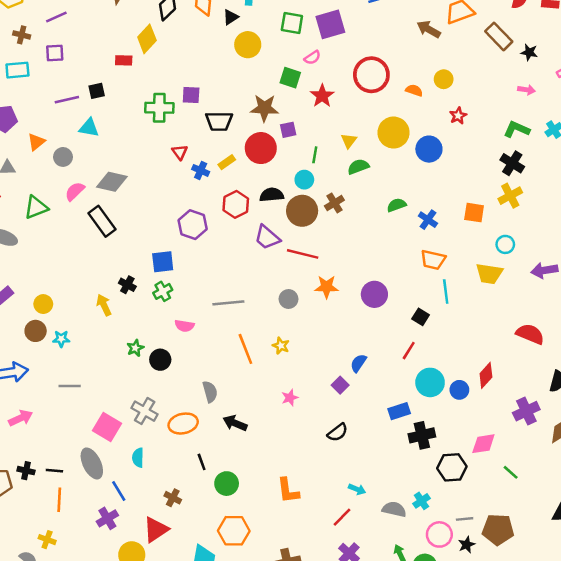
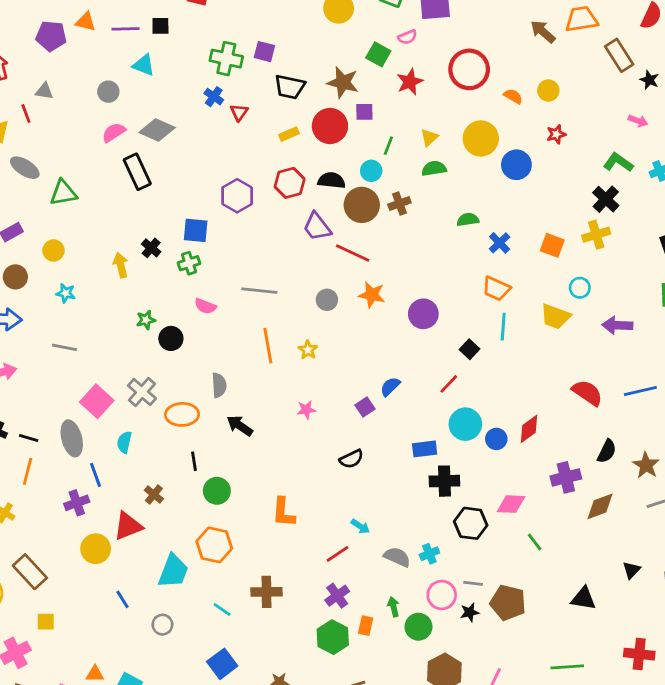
orange triangle: (36, 142) -> (86, 22), moved, turned 42
blue cross: (201, 170) -> (214, 97), moved
green triangle: (36, 207) -> (63, 193), moved
brown circle: (36, 331) -> (15, 277), moved

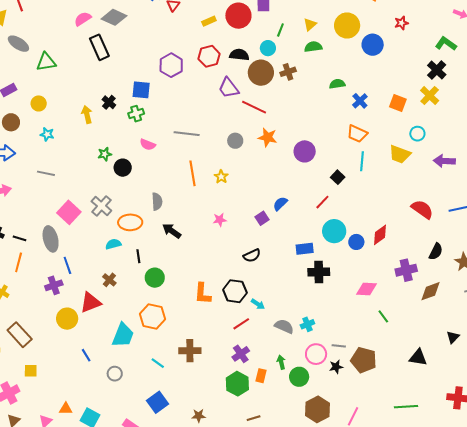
yellow cross: (596, 235) -> (430, 96), turned -30
cyan semicircle: (124, 442) -> (113, 244), moved, turned 63
black hexagon: (471, 523) -> (235, 291), moved

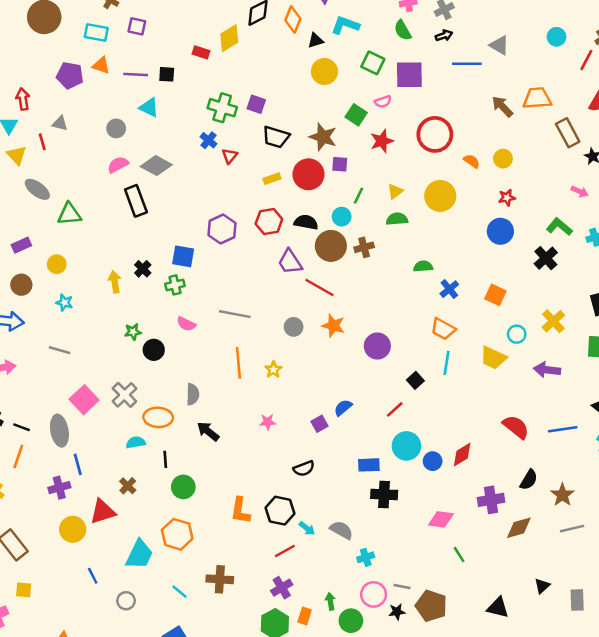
blue circle: (373, 45) -> (500, 231), moved
yellow cross: (430, 96) -> (553, 321), moved
gray semicircle: (284, 326) -> (341, 530), moved

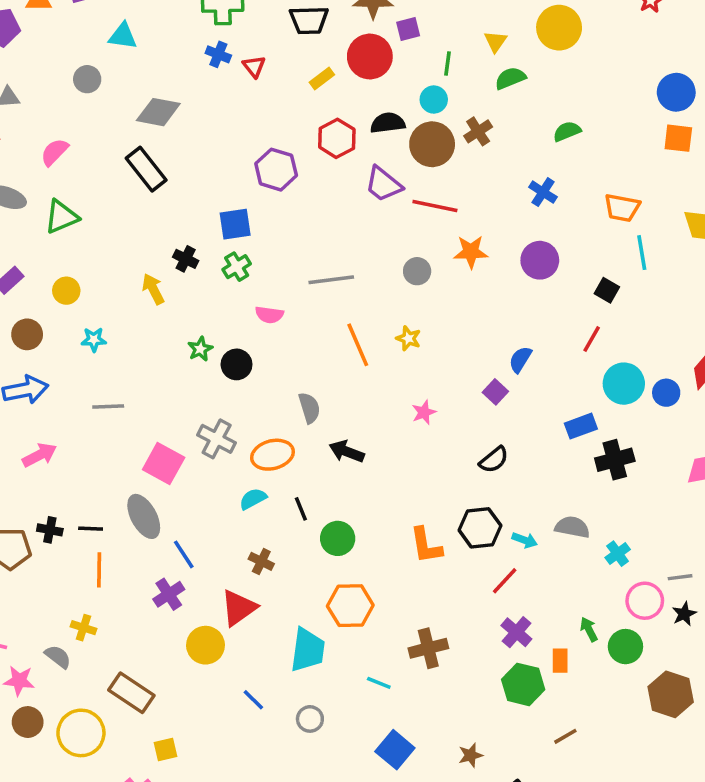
pink semicircle: (118, 165) -> (54, 152), moved
blue circle: (500, 231) -> (676, 92), moved
blue cross: (449, 289) -> (543, 192), moved

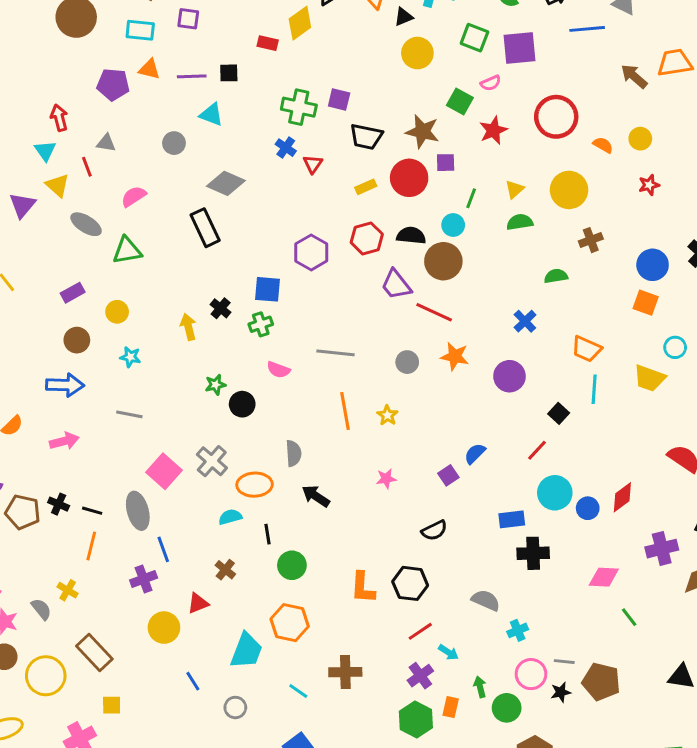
brown cross: (478, 131) -> (591, 240), moved
cyan arrow: (525, 540) -> (448, 652), moved
red triangle: (239, 608) -> (198, 603), size x0.7

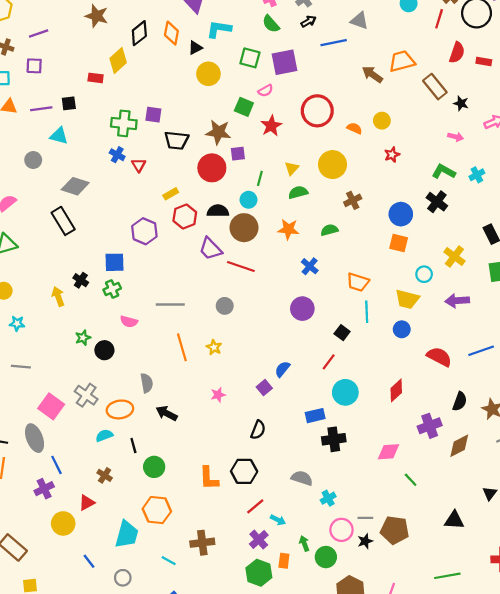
yellow rectangle: (366, 187) -> (171, 194), moved
orange star: (455, 356) -> (288, 229), moved
blue circle: (588, 508) -> (402, 329), moved
black semicircle: (434, 530) -> (258, 430), turned -36

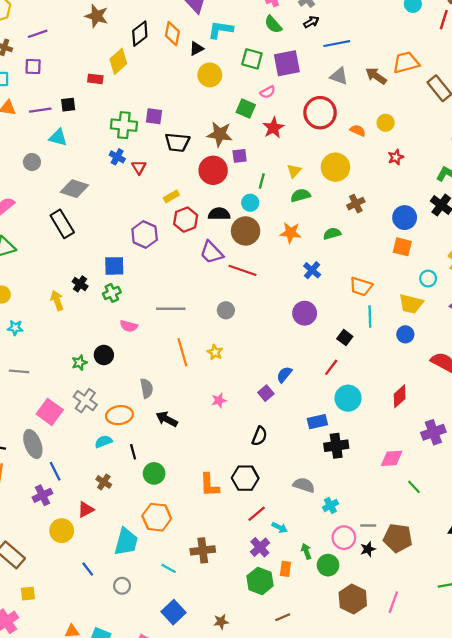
gray triangle: (359, 21) -> (339, 76), moved
green star: (83, 338) -> (79, 363), moved

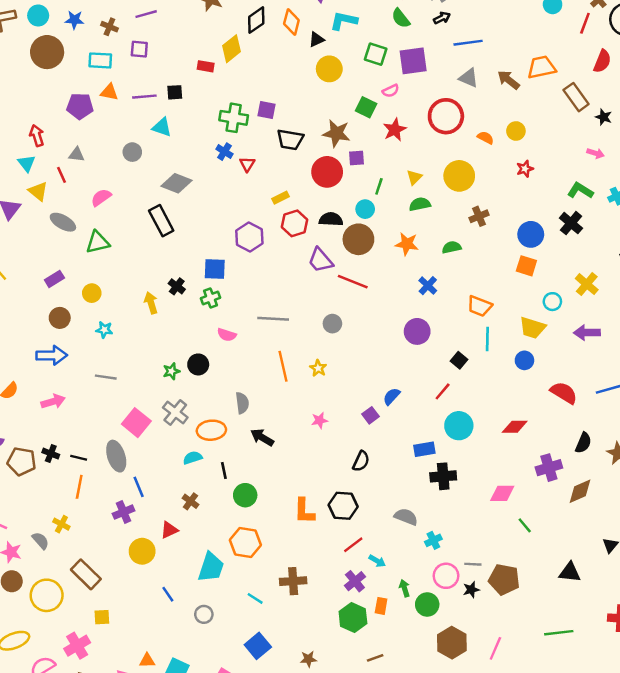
red diamond: (400, 396) -> (515, 427), turned 40

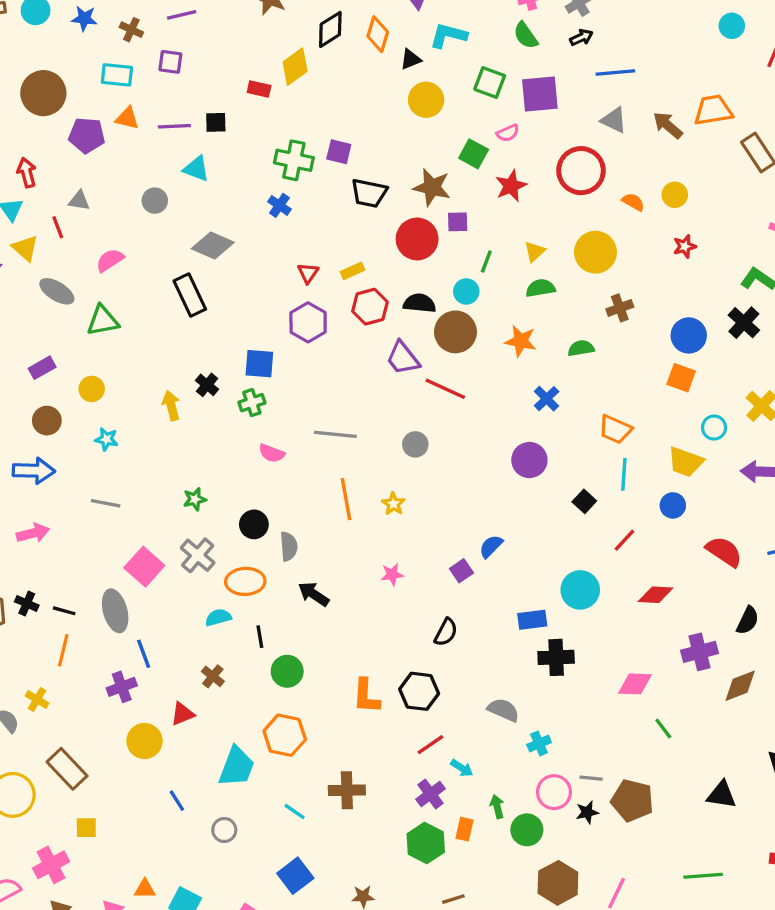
brown circle: (47, 52) -> (43, 93), moved
red triangle: (247, 164) -> (308, 273), moved
black circle: (198, 364) -> (254, 524), moved
red line: (443, 391) -> (625, 540), moved

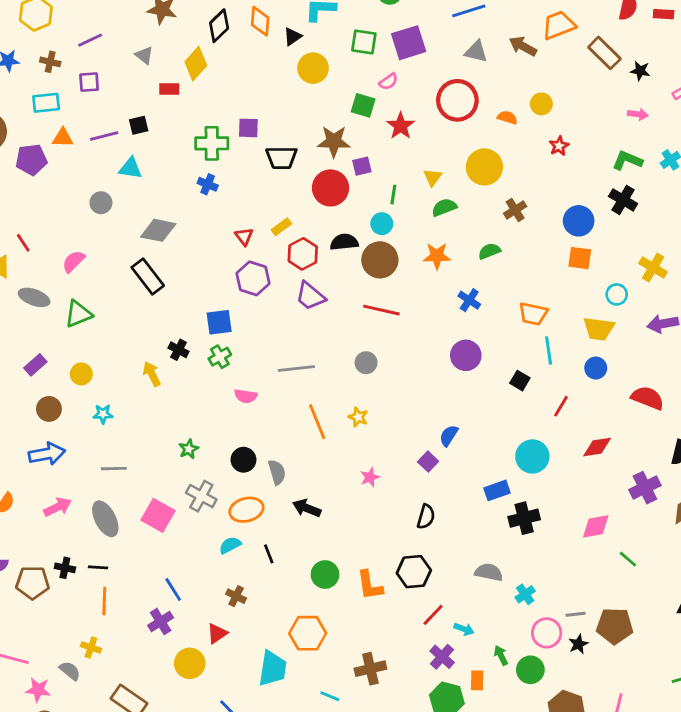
gray triangle: (79, 201) -> (144, 55), moved, turned 42
purple trapezoid: (403, 358) -> (310, 296), moved
gray ellipse: (115, 611) -> (105, 519), moved
green circle: (287, 671) -> (325, 575), moved

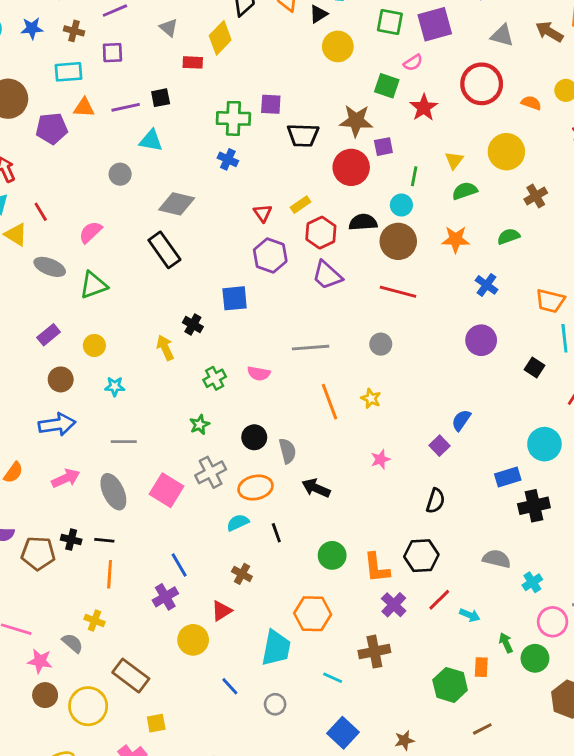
green cross: (220, 357) -> (215, 378), moved
gray cross: (201, 496) -> (211, 472), turned 32
purple cross: (442, 657) -> (394, 605), moved

